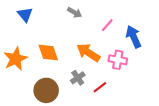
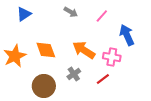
blue triangle: (25, 15) -> (24, 14), turned 35
pink line: (107, 25) -> (102, 16), moved
red line: (100, 87) -> (103, 79), moved

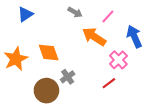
orange arrow: (84, 50) -> (94, 37), moved
pink cross: (112, 57) -> (118, 60), turned 36
gray cross: (74, 74) -> (68, 77), moved

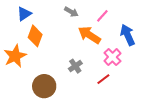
orange diamond: (49, 52) -> (35, 36), moved, turned 40
gray cross: (68, 77) -> (75, 66), moved

